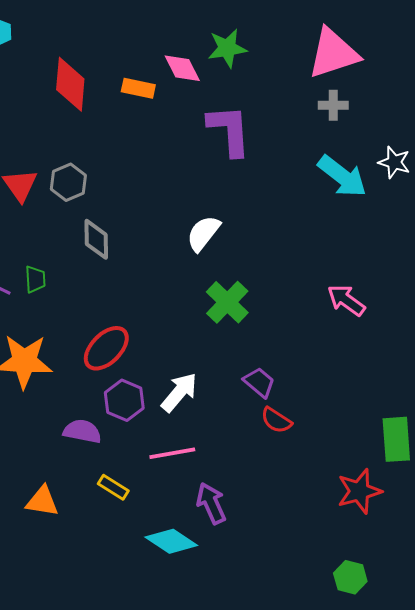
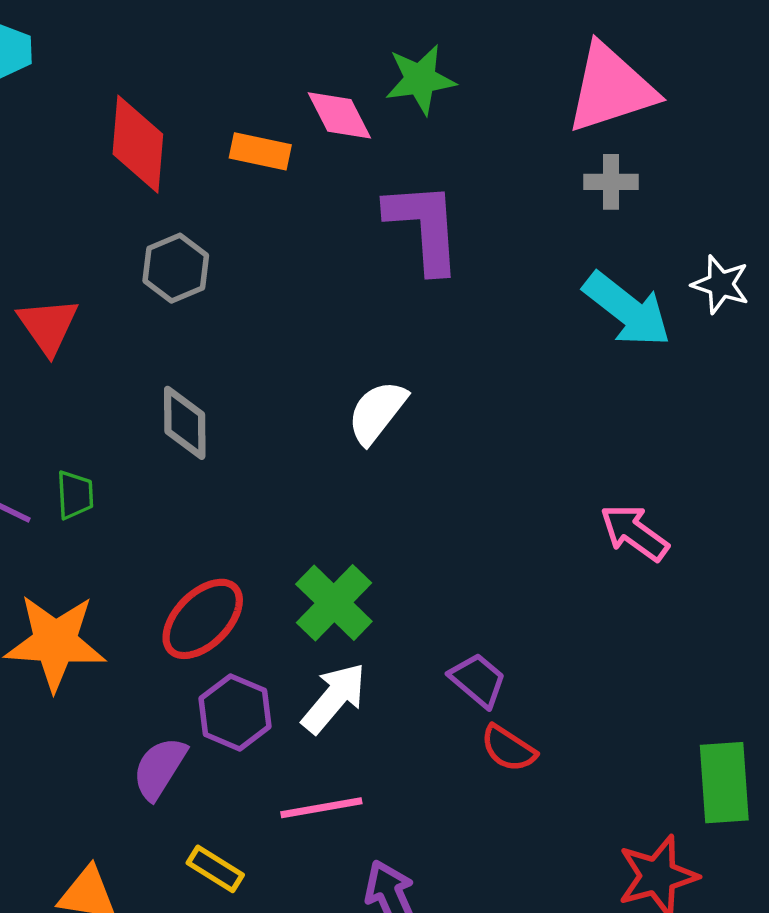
gray hexagon: (68, 182) -> (176, 268), moved
green cross: (227, 302) -> (334, 603), moved
purple semicircle: (82, 431) -> (160, 768), turned -69

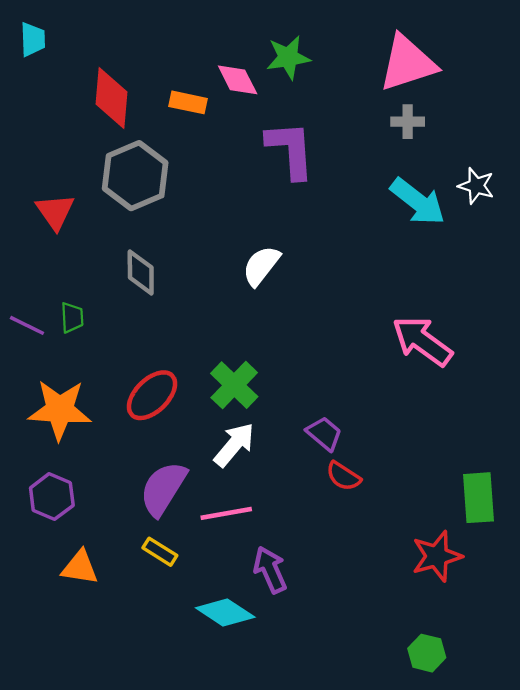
gray hexagon: (176, 268) -> (135, 176), size x1.6
pink arrow: (634, 533) -> (422, 341), size x1.4
purple hexagon: (235, 712) -> (52, 497), moved
purple semicircle: (160, 768) -> (163, 489), moved, size x1.4

